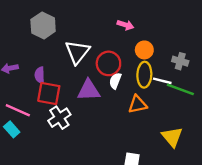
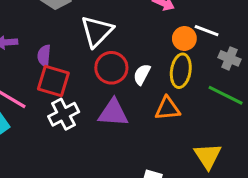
red circle: (108, 63) -> (111, 68), moved
white line: (162, 81) -> (207, 31), moved
purple triangle: (89, 90) -> (113, 113), moved

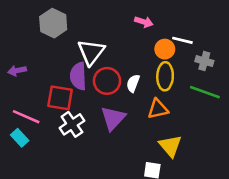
purple semicircle: (44, 56) -> (78, 76), moved, size x1.5
purple triangle: (113, 113) -> (113, 118), turned -44
yellow triangle: (208, 156) -> (170, 146), moved

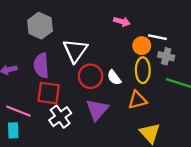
gray cross: (204, 61) -> (166, 56), moved
purple semicircle: (78, 76) -> (41, 66), moved
white semicircle: (133, 83) -> (114, 78), turned -56
cyan rectangle: (20, 138) -> (13, 130), turned 42

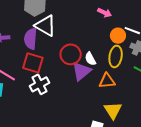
white triangle: (75, 51) -> (45, 26), moved, turned -45
purple triangle: (97, 110) -> (81, 71), moved

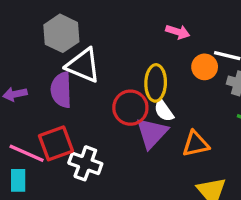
yellow ellipse: (116, 56) -> (156, 83), moved
red square: (33, 63) -> (56, 143), moved, turned -30
white cross: (39, 84) -> (85, 163), turned -36

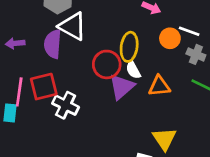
orange triangle: (196, 144) -> (159, 86), moved
pink line: (27, 153) -> (19, 92), turned 68

